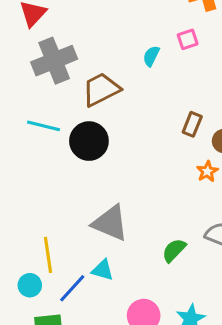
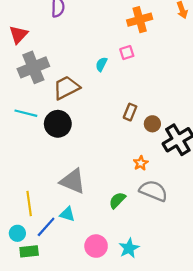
orange star: (207, 171) -> (141, 163), moved
cyan circle: (30, 285) -> (17, 233), moved

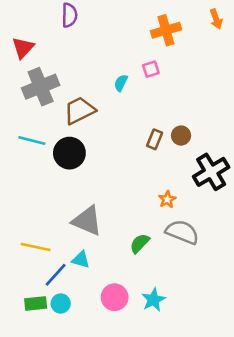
brown circle: (152, 124) -> (181, 136), moved
yellow line: (29, 204) -> (36, 247), turned -70
cyan circle: (17, 233) -> (61, 304), moved

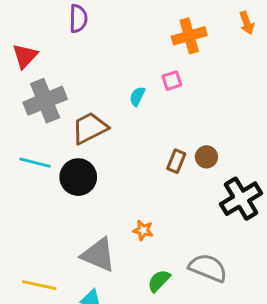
orange star: (167, 199) -> (143, 230), moved, turned -30

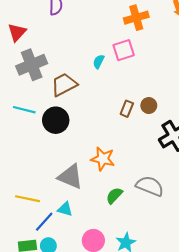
pink square: (172, 81) -> (124, 50), size x1.5
orange star: (143, 230) -> (103, 159), size x1.6

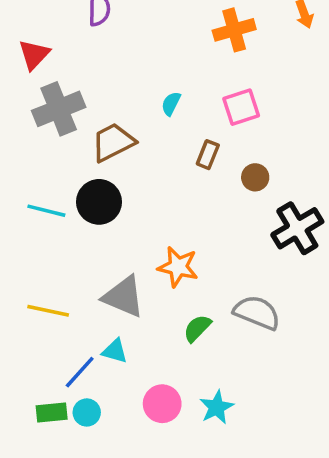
pink square: (124, 50) -> (241, 107), moved
brown rectangle: (127, 109) -> (208, 155), moved
cyan line: (24, 110) -> (46, 211), moved
yellow line: (27, 199) -> (48, 311), moved

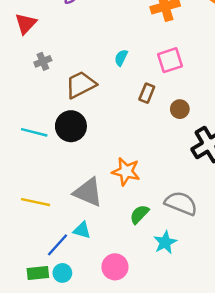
gray cross: (59, 109) -> (43, 61), size x0.5
cyan star: (217, 407) -> (165, 242), moved

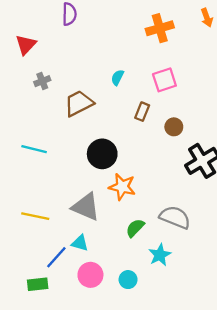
black circle: (71, 126) -> (102, 154), moved
pink circle: (115, 267) -> (90, 275), moved
cyan circle: (62, 273) -> (128, 280), moved

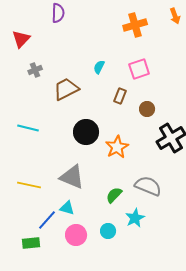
orange star: (122, 187) -> (117, 147), moved, turned 30
cyan circle: (128, 280) -> (108, 231), moved

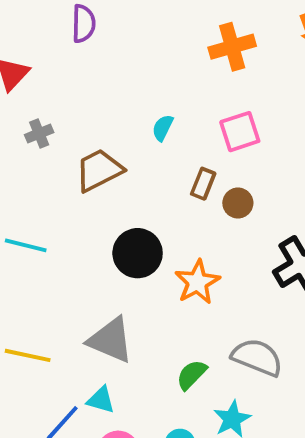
brown circle: (147, 109) -> (238, 203), moved

